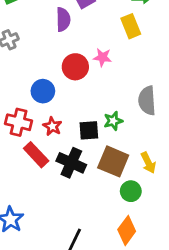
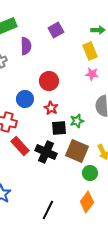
purple semicircle: (63, 19) -> (26, 46), moved
pink star: (102, 57) -> (92, 74), moved
red star: (52, 126) -> (51, 108), moved

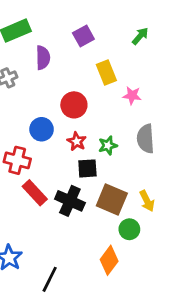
green arrow: (98, 30) -> (140, 36), turned -48
yellow rectangle: (90, 51) -> (106, 72), moved
green star: (77, 121) -> (108, 145), moved
orange diamond: (87, 202) -> (109, 260), moved
black line: (48, 210) -> (50, 279), moved

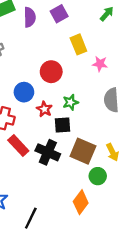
purple semicircle: (43, 58) -> (30, 17), moved
red star: (77, 141) -> (44, 109), moved
green star: (108, 145) -> (70, 102), moved

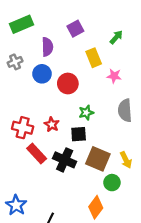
green arrow: (107, 14) -> (116, 37), moved
purple semicircle: (30, 17) -> (47, 47), moved
blue circle: (24, 92) -> (42, 74), moved
red star: (44, 109) -> (52, 124), moved

